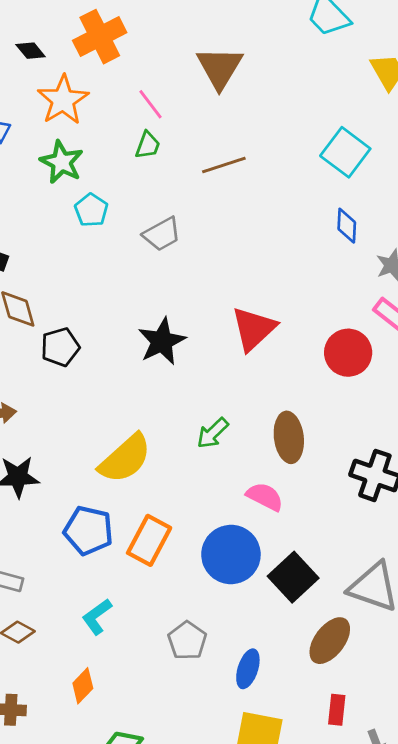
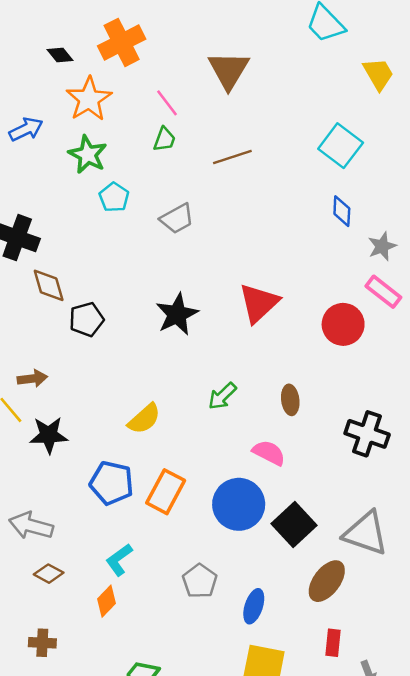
brown ellipse: (289, 437) -> (290, 400), size x0.7
yellow semicircle: (125, 459) -> (144, 419), size x0.7
orange diamond: (83, 686) -> (107, 601), moved

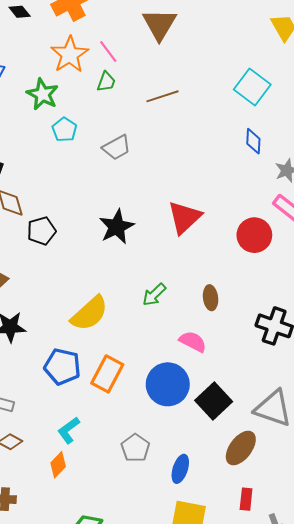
orange star: (89, 99) -> (70, 55), moved
yellow semicircle: (144, 419) -> (89, 313), size x1.4

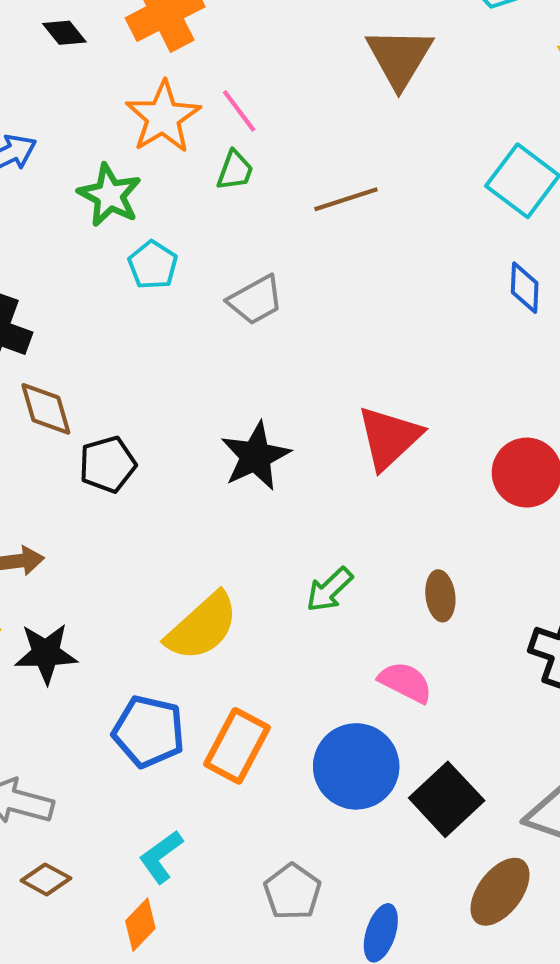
brown triangle: (159, 24) -> (399, 57), moved

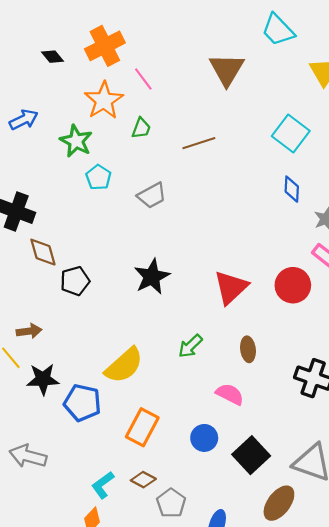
pink line: (239, 111) -> (143, 79), moved
red triangle: (389, 438) -> (231, 287), moved
blue pentagon: (149, 731) -> (82, 403), moved
blue circle: (356, 766) -> (204, 438), size x0.6
brown diamond: (46, 879) -> (143, 480), moved

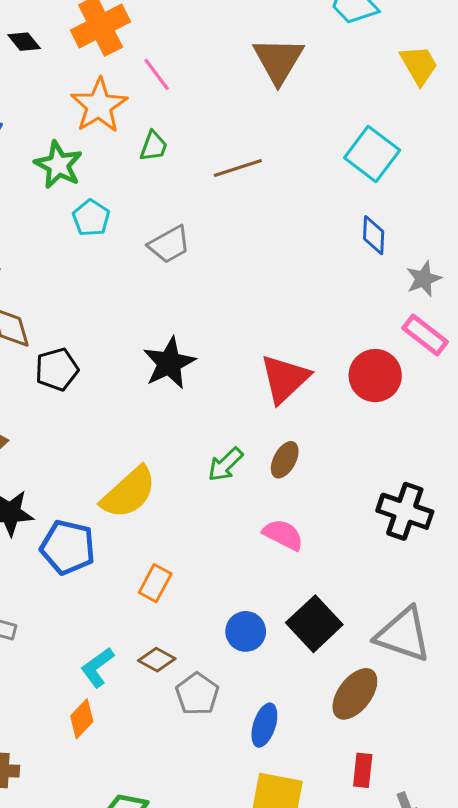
brown ellipse: (248, 349) -> (285, 460), moved, turned 35
orange rectangle: (142, 427) -> (155, 583), size x0.7
blue circle: (204, 438) -> (246, 631), moved

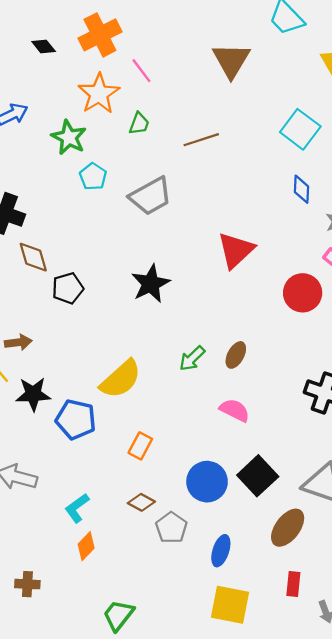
gray trapezoid: (169, 244) -> (151, 196), size x1.4
red triangle: (285, 379) -> (236, 250), moved
blue circle: (246, 631) -> (207, 482), size x1.4
cyan L-shape: (97, 667) -> (77, 508), moved

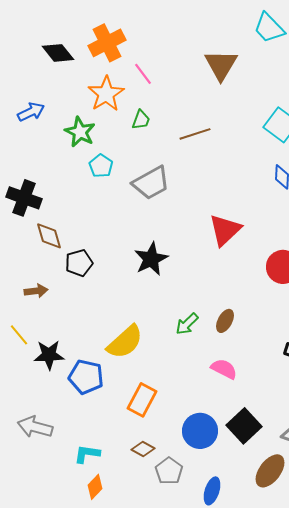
black diamond: (44, 46) -> (58, 53), size x1.5
brown arrow: (18, 342) -> (36, 291), moved
orange rectangle: (140, 446) -> (142, 400), size x1.4
cyan L-shape: (77, 508) -> (87, 454), turned 44

